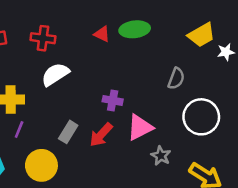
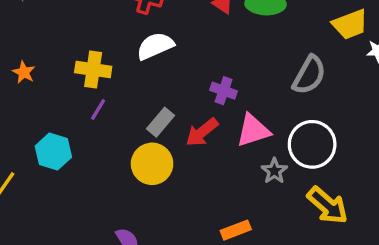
gray semicircle: (176, 79) -> (309, 75), size x1.4
white circle: (201, 117) -> (312, 144), moved
yellow circle: (41, 165) -> (152, 164), moved

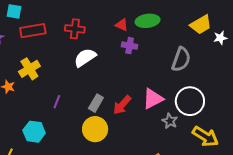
yellow cross: (93, 69) -> (29, 69), moved, turned -30
purple cross: (224, 91) -> (130, 46), moved

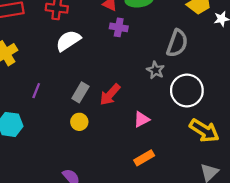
pink triangle: (153, 99) -> (142, 119), moved, size x0.7
gray star: (170, 121) -> (156, 70), moved
yellow circle: (95, 129) -> (79, 122), size x0.6

